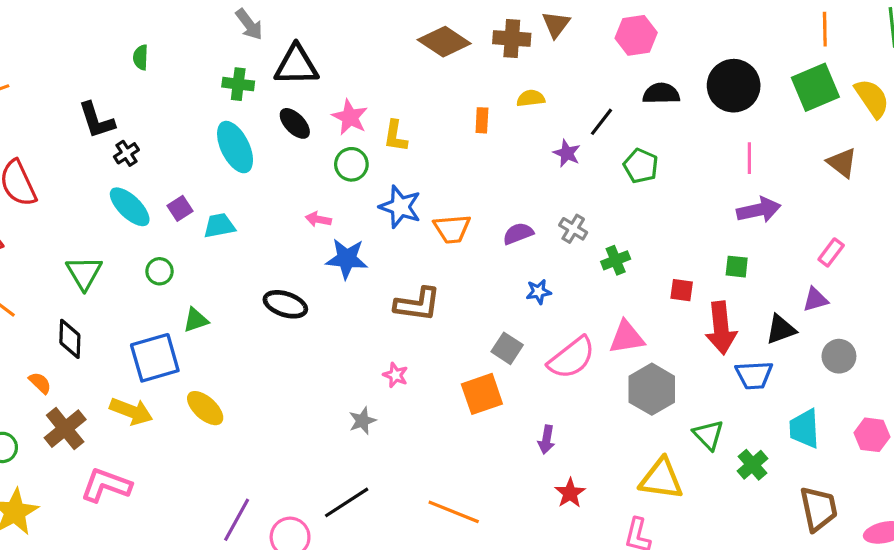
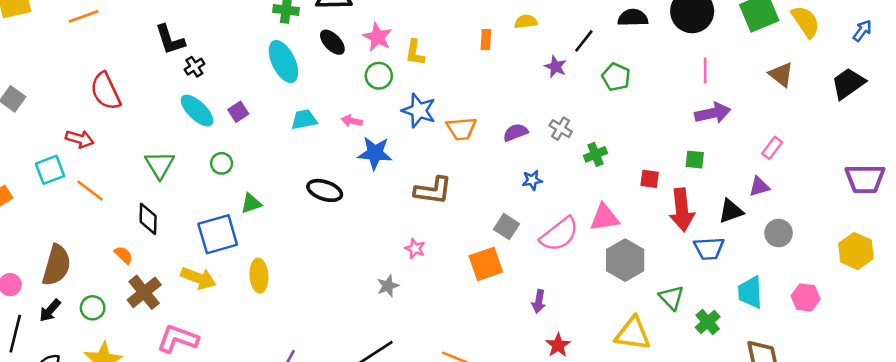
cyan trapezoid: (219, 226) -> (304, 120), moved
yellow ellipse: (205, 408) -> (259, 276), turned 44

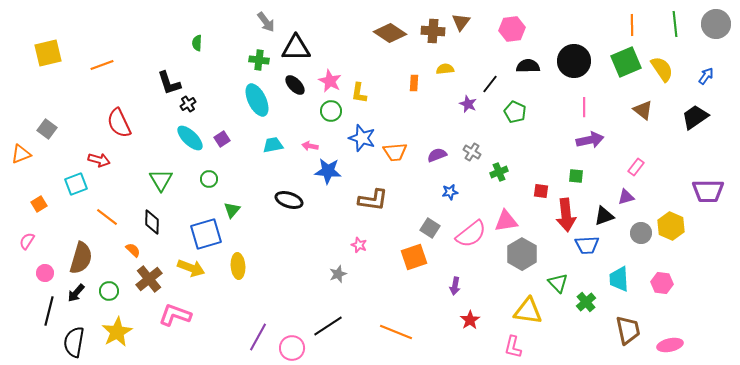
orange line: (90, 190) -> (107, 217), moved
green triangle: (251, 203) -> (232, 210), turned -30
yellow hexagon: (856, 251) -> (671, 226), moved

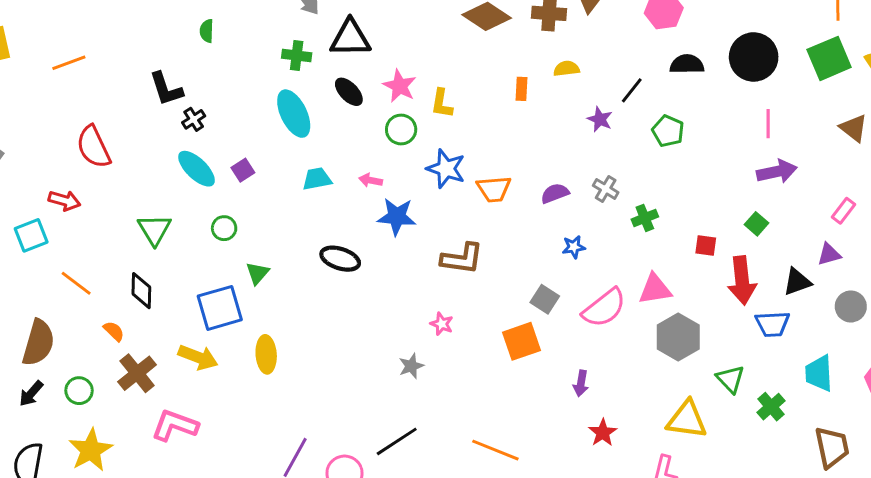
green square: (576, 176) -> (756, 224), turned 35

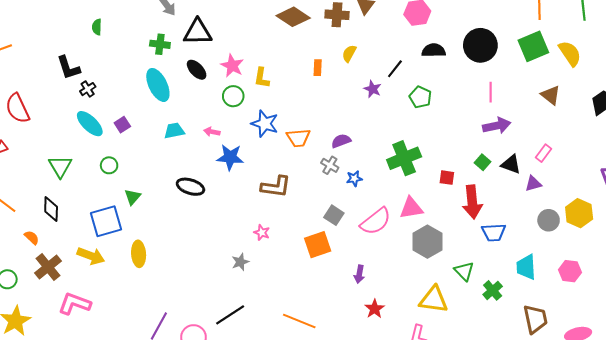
yellow semicircle: (566, 69) -> (349, 53), turned -54
gray cross: (606, 189) -> (330, 165), moved
green cross: (645, 218) -> (404, 158), size x1.8
black triangle: (797, 282) -> (511, 164), moved, turned 40

